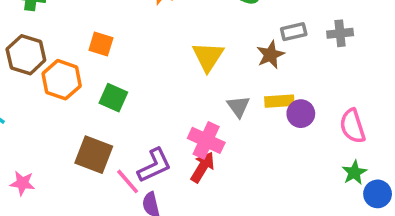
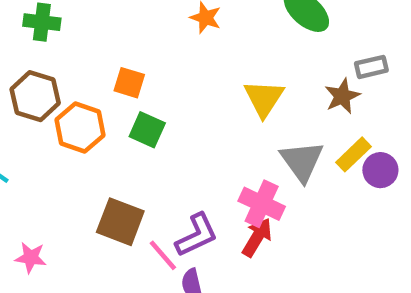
green square: (113, 98) -> (147, 130), moved
yellow rectangle: (279, 101) -> (354, 154), turned -40
gray triangle: (238, 106) -> (302, 161), size x1.5

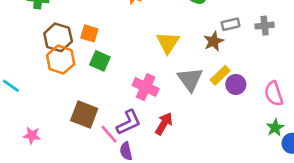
brown hexagon: (35, 96) -> (58, 37), moved
pink cross: (262, 204) -> (146, 87), moved

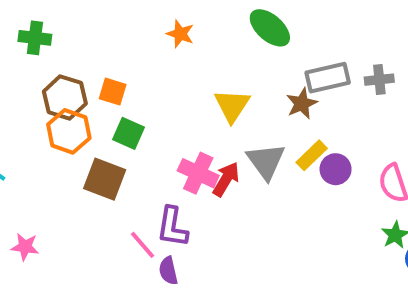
gray rectangle: (231, 24) -> (328, 78), size x1.5
brown square: (84, 115) -> (105, 179), moved
purple L-shape: (129, 122) -> (172, 227), turned 124
red arrow: (164, 124) -> (226, 179), moved

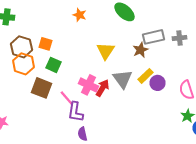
pink line: (142, 245) -> (66, 98), moved
purple semicircle: (168, 271) -> (82, 134), moved

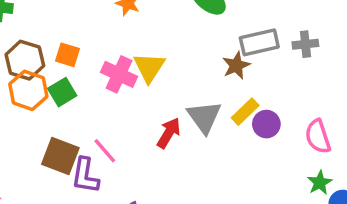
yellow triangle: (106, 51) -> (149, 67), moved
green square: (54, 65) -> (62, 92), moved, turned 35
pink cross: (88, 85) -> (119, 74), moved
brown square: (42, 88) -> (60, 156), moved
purple L-shape: (76, 112) -> (85, 176), moved

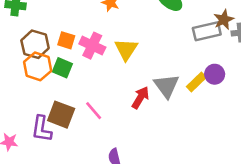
brown star: (236, 65) -> (224, 20), moved
pink cross: (119, 74) -> (92, 46), moved
green square: (62, 92) -> (62, 68), turned -36
purple circle: (266, 124) -> (215, 74), moved
purple L-shape: (85, 176) -> (42, 129), moved

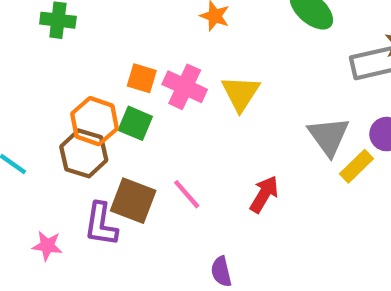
brown hexagon: (35, 44) -> (84, 153), moved
yellow rectangle: (196, 82) -> (357, 166), moved
gray triangle: (166, 86) -> (329, 136), moved
red arrow: (140, 98) -> (264, 194), moved

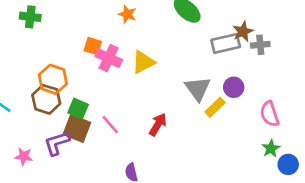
orange square: (142, 78) -> (93, 46), moved
yellow triangle: (241, 93) -> (143, 62), turned 30
green square: (135, 123) -> (78, 109), moved
purple L-shape: (101, 224) -> (57, 143), turned 64

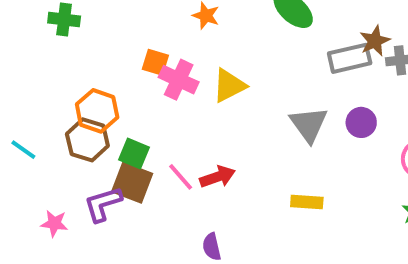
yellow rectangle: (215, 107) -> (307, 202), moved, turned 48
red arrow: (158, 125) -> (217, 177), moved, turned 40

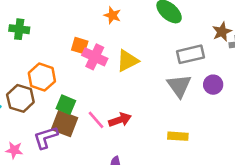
green cross: (64, 20) -> (19, 29), moved
gray rectangle: (350, 58) -> (190, 54), moved
brown hexagon: (87, 140) -> (20, 98), moved

